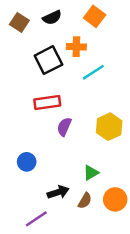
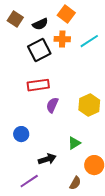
orange square: (95, 16) -> (66, 14), moved
black semicircle: (52, 18) -> (40, 24), moved
cyan line: (93, 72) -> (89, 41), moved
brown semicircle: (85, 201) -> (75, 183), moved

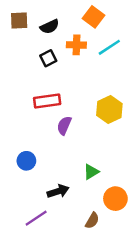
orange square: (66, 14) -> (93, 17), moved
brown square: (15, 19) -> (19, 21), turned -35
black square: (39, 50) -> (48, 58), size x0.6
yellow hexagon: (89, 105) -> (109, 110), moved

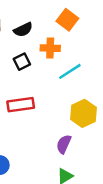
cyan line: (109, 47) -> (70, 71), moved
purple semicircle: (64, 125) -> (64, 144), moved

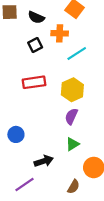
black semicircle: (23, 30) -> (36, 17), turned 49
yellow hexagon: (83, 113) -> (72, 90), moved

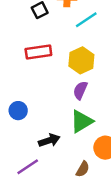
green triangle: (72, 144) -> (81, 121), size x1.5

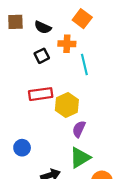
cyan line: (86, 20) -> (84, 65), turned -70
yellow hexagon: (81, 60) -> (67, 105), moved

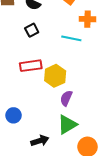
orange cross: (67, 44) -> (87, 19), moved
cyan line: (84, 65) -> (71, 38), turned -66

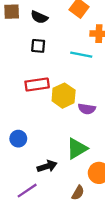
black square: (32, 30) -> (38, 46), turned 32
purple semicircle: (66, 98) -> (87, 109), moved, turned -105

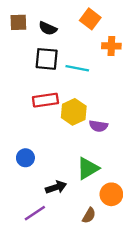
black square: (38, 46) -> (47, 59), size x1.5
cyan line: (81, 55) -> (77, 68), moved

